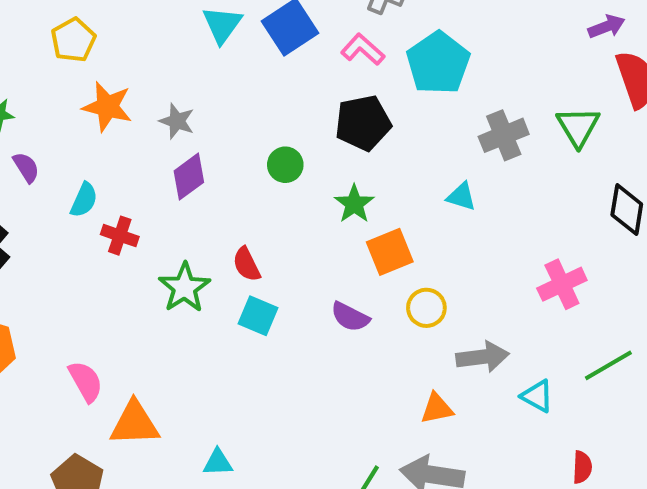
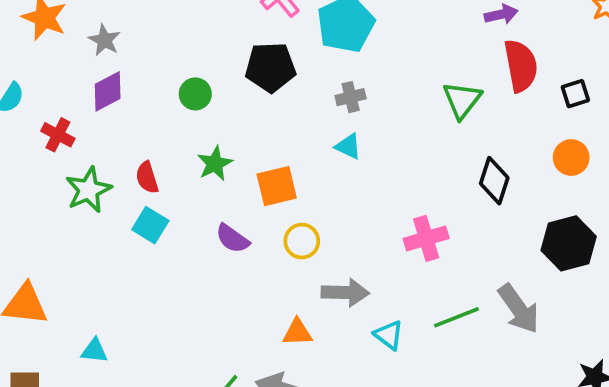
gray cross: (504, 135) -> (351, 97), moved, size x0.7
green star: (354, 204) -> (215, 164), moved
red cross: (120, 236) -> (58, 135), moved

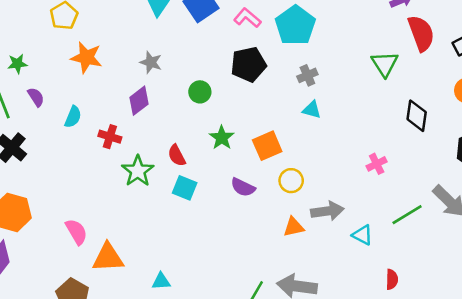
gray star: (104, 40) -> (151, 62), moved
pink cross: (426, 238) -> (377, 164), size x0.7
orange triangle: (297, 332) -> (294, 227), moved

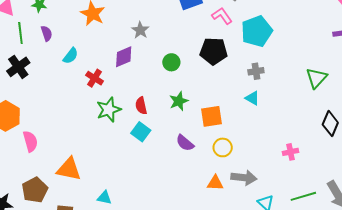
pink semicircle: (76, 232) -> (30, 141), moved

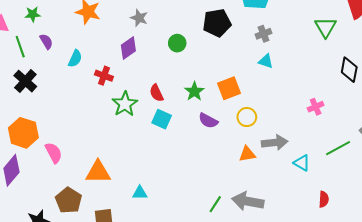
green star: (179, 101) -> (194, 91), moved

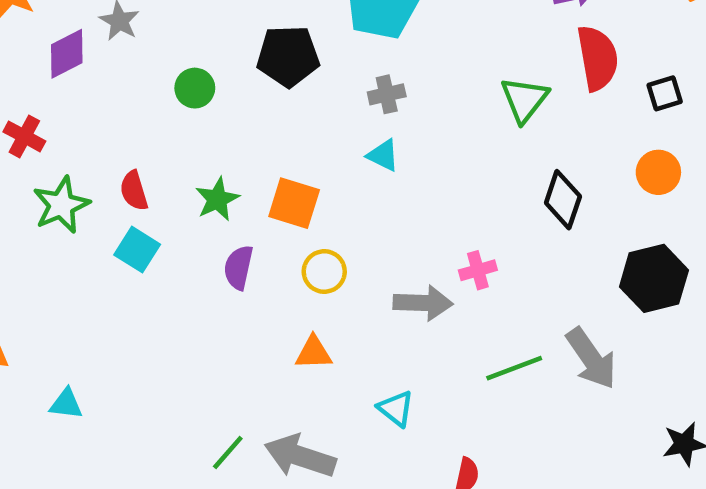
purple diamond: (128, 48) -> (67, 54), moved
orange square: (229, 88) -> (294, 203), turned 30
purple semicircle: (208, 121) -> (238, 267), turned 66
gray arrow: (275, 142) -> (423, 303), moved
cyan triangle: (302, 163) -> (396, 409), moved

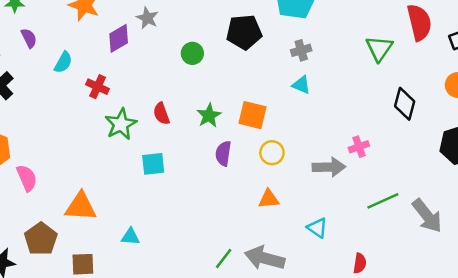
cyan square: (137, 250) -> (153, 164), moved, turned -35
gray arrow: (591, 358) -> (427, 216), moved

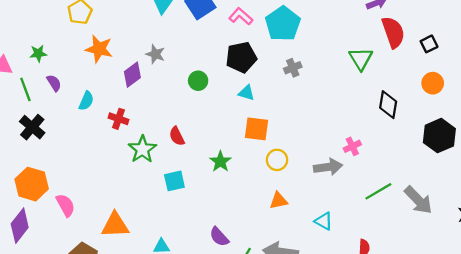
cyan triangle: (301, 85) -> (247, 93), moved
green star: (209, 116) -> (220, 162), moved
purple semicircle: (223, 153) -> (219, 237), moved, turned -45

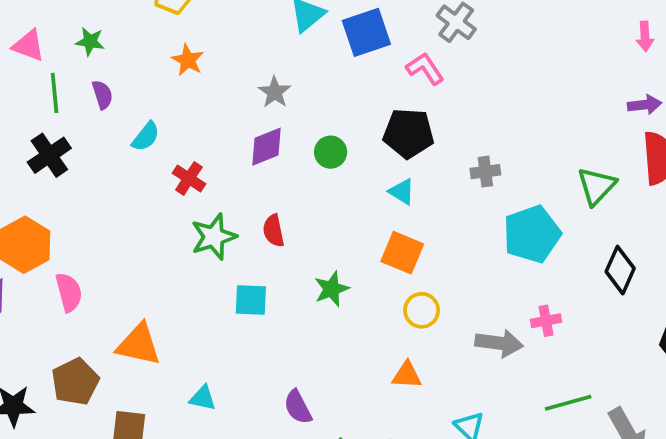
cyan pentagon: (283, 24) -> (532, 234), moved
orange star: (99, 49) -> (188, 60), size x0.7
purple diamond: (132, 75) -> (267, 147), moved

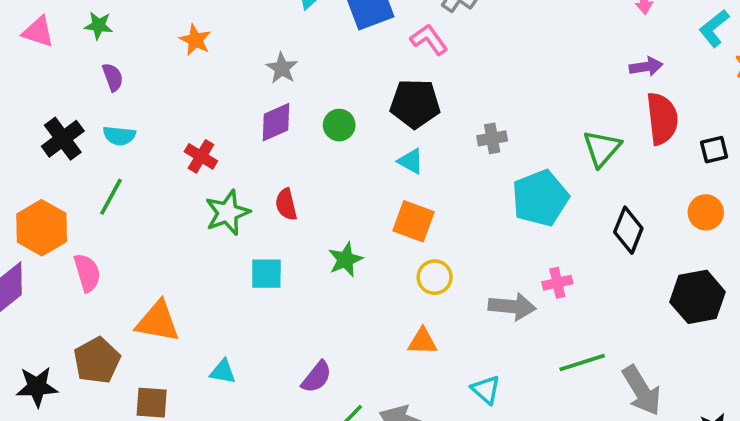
green line: (55, 93) -> (111, 197), moved, turned 36
cyan semicircle: (146, 137) -> (119, 136), moved, turned 60
purple semicircle: (298, 407) -> (317, 377), turned -112

